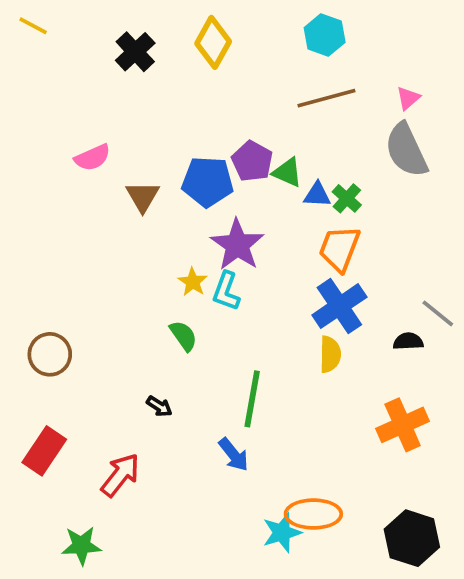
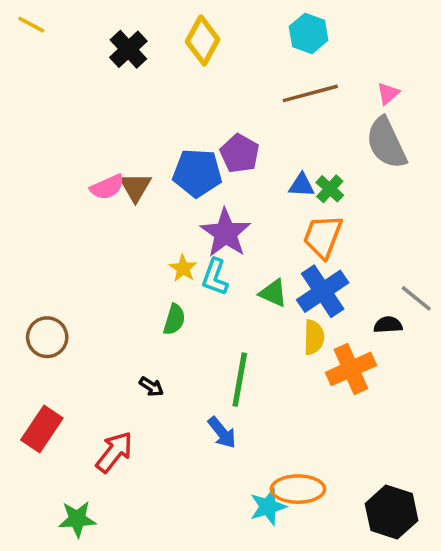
pink semicircle: (92, 158) -> (107, 187), moved
green triangle: (287, 172) -> (273, 293), moved
green semicircle: (183, 336) -> (174, 320), turned 52
orange cross: (403, 425) -> (351, 369), moved

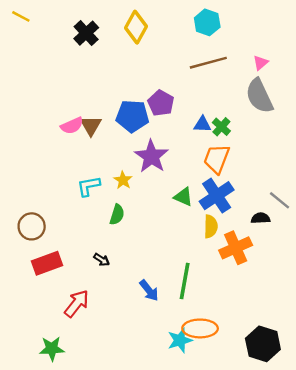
cyan L-shape: (215, 277) -> (89, 186), moved, turned 60
green line: (240, 380) -> (185, 281), moved
red rectangle: (42, 429) -> (47, 263), moved, turned 36

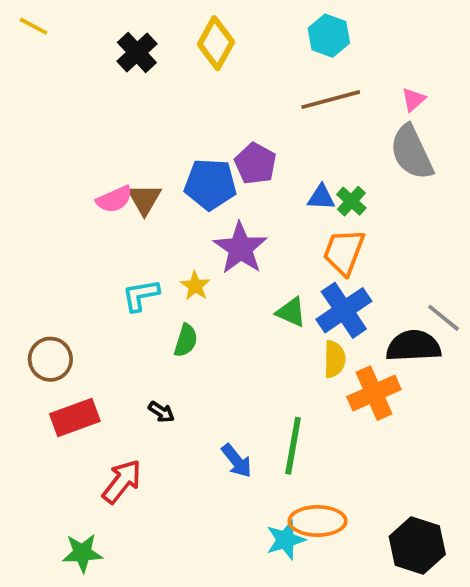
black semicircle: (261, 218) -> (413, 346), size x1.8

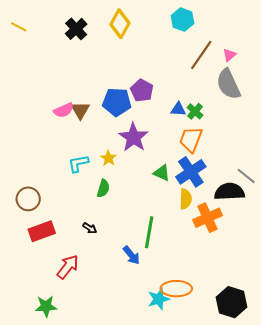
yellow line: (33, 26) -> (19, 27), moved
brown line: (331, 100) -> (201, 55), moved, turned -40
green line: (293, 446) -> (149, 232), moved

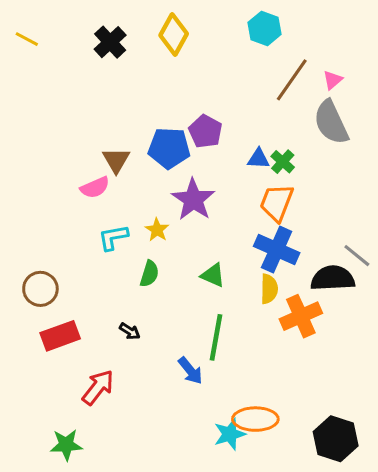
pink semicircle: (64, 110) -> (95, 187), moved
blue cross: (191, 172) -> (277, 250), turned -32
green triangle: (162, 173) -> (213, 275), moved

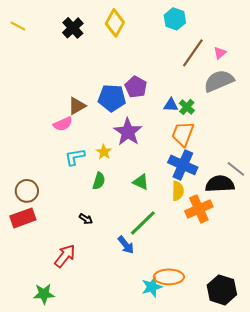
gray semicircle: (331, 122) -> (219, 81), turned 92
brown triangle: (116, 160) -> (77, 106), turned 30
red rectangle: (60, 336) -> (23, 218), moved
green line: (216, 337) -> (143, 223), turned 36

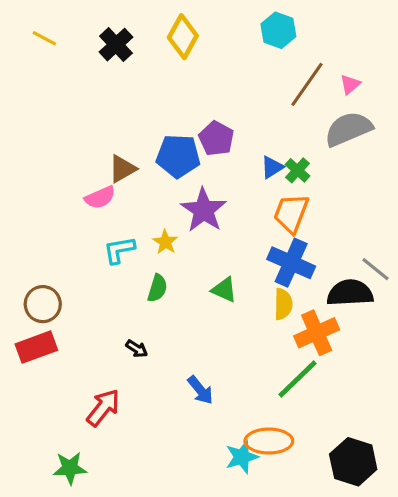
yellow line: (18, 26) -> (44, 38), moved
blue triangle: (171, 105) -> (272, 167), turned -35
green line: (143, 223) -> (297, 379), moved

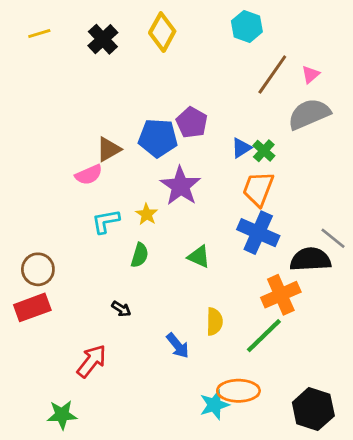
yellow line: (44, 38) -> (39, 34), turned -45
yellow semicircle: (283, 304) -> (214, 322), moved

